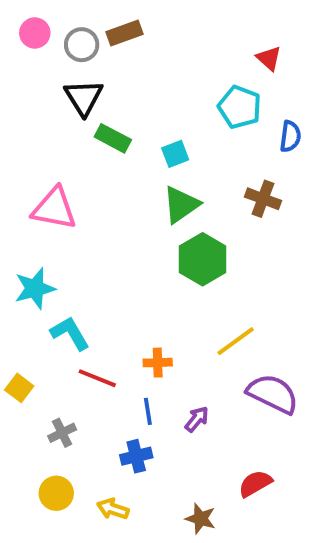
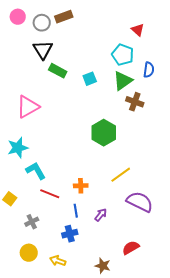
green triangle: (181, 205) -> (123, 81), moved
pink triangle: (54, 209) -> (28, 107), turned -40

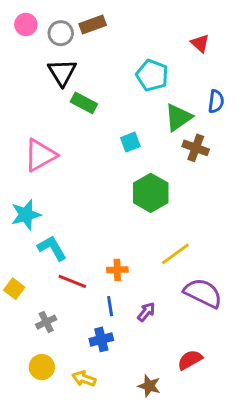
cyan pentagon: (123, 55) -> (152, 75), moved
cyan square: (90, 79) -> (130, 142), moved

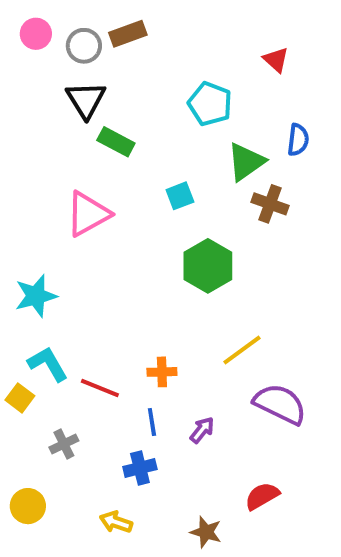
pink triangle: (40, 155) -> (88, 214), moved
cyan L-shape: (52, 248) -> (48, 364), moved
yellow circle: (42, 367) -> (28, 506), moved

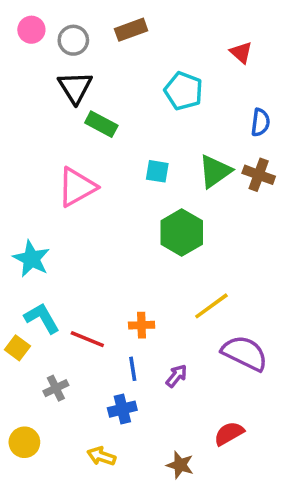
brown rectangle: (128, 34) -> (131, 30), moved
green triangle: (246, 162) -> (215, 171), moved
cyan square: (180, 196) -> (157, 171), turned 30
brown cross: (270, 204) -> (259, 175), moved
cyan star: (36, 296) -> (31, 259), turned -30

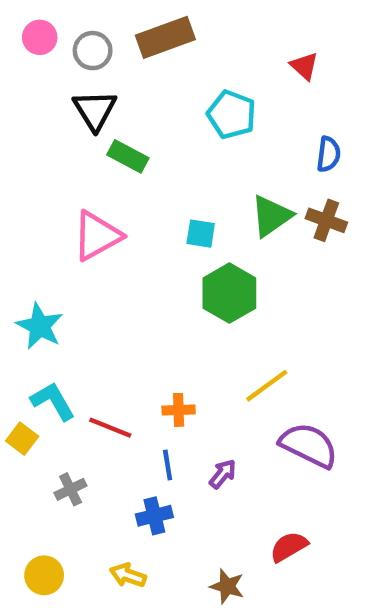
brown rectangle: (131, 30) -> (165, 37), size x1.4
cyan square: (157, 171) -> (201, 234), moved
yellow circle: (24, 442) -> (44, 575), moved

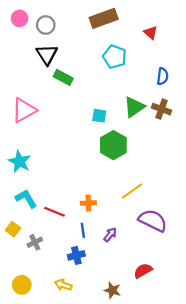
brown rectangle: (165, 37) -> (104, 18), moved
pink triangle: (97, 236) -> (24, 110), moved
yellow square: (22, 439) -> (13, 229), moved

